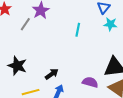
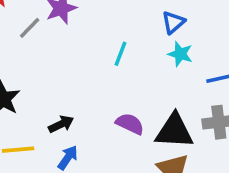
purple semicircle: (90, 82) -> (130, 124), moved

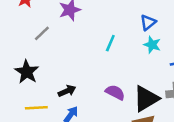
gray line: (30, 28) -> (42, 33), moved
black triangle: (174, 131) -> (146, 99), turned -36

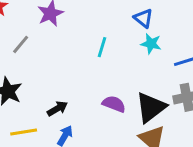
blue triangle: (148, 22) -> (143, 18), turned -36

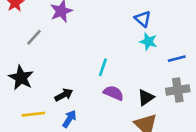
cyan line: (102, 47) -> (103, 67), moved
black triangle: (151, 107) -> (146, 97), size x0.6

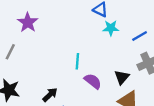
purple semicircle: (114, 93) -> (93, 81), turned 30

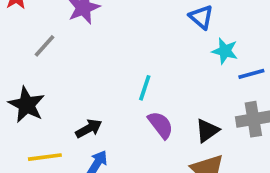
cyan star: (111, 28) -> (225, 51), moved

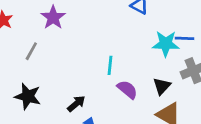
cyan star: (225, 51) -> (166, 44), moved, size x1.4
blue line: (251, 74) -> (184, 38), turned 30

